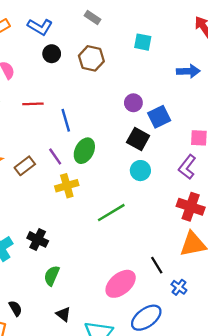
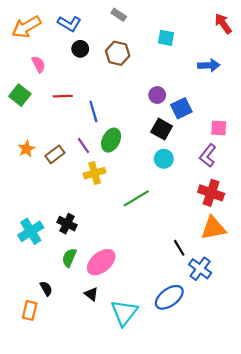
green semicircle: (52, 276) -> (69, 258), moved
pink ellipse: (121, 284) -> (101, 262), moved
blue cross: (179, 287) -> (200, 269), size x1.5

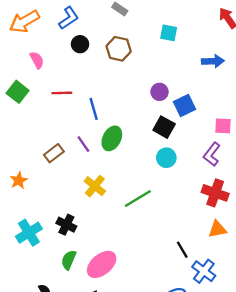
blue L-shape: (69, 24) -> (69, 18), turned -65
orange star: (26, 149) -> (19, 180), moved
yellow cross: (95, 173) -> (95, 186), moved, turned -35
orange triangle: (213, 228) -> (217, 229), size x0.7

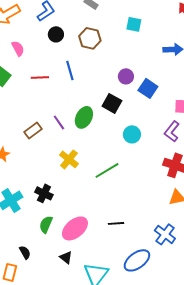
blue square: (184, 105) -> (148, 88), turned -30
blue line: (94, 109) -> (70, 70), moved
black square: (164, 127) -> (112, 103), moved
black line: (182, 250) -> (116, 223), moved, turned -63

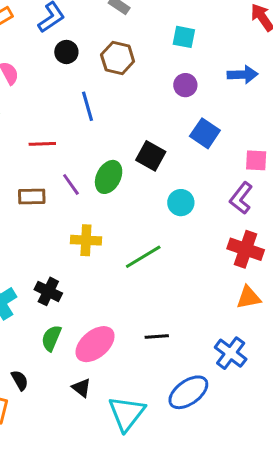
purple circle: (126, 76) -> (185, 85), moved
red line: (40, 77) -> (42, 144), moved
brown rectangle: (33, 130) -> (32, 197), turned 36
yellow cross: (69, 159) -> (86, 240), turned -36

